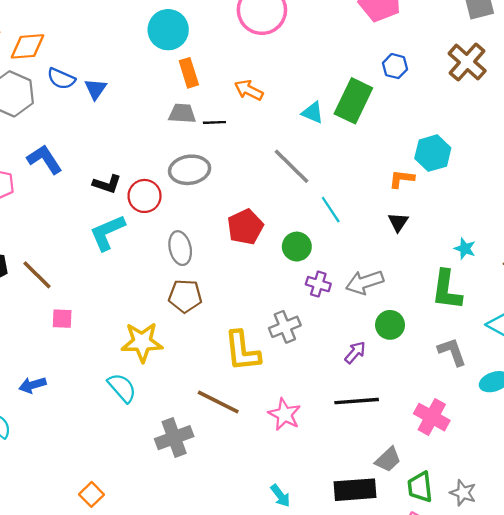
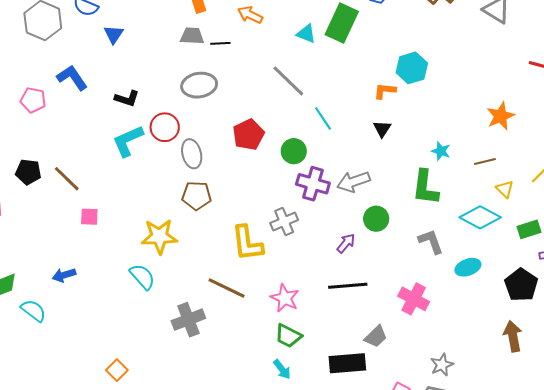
blue triangle: (96, 89) -> (114, 34), moved
red circle: (145, 196) -> (165, 127), moved
purple cross: (318, 284) -> (313, 184), size x1.5
green trapezoid: (420, 487) -> (288, 336), moved, turned -56
gray star: (463, 493) -> (442, 365), turned 30

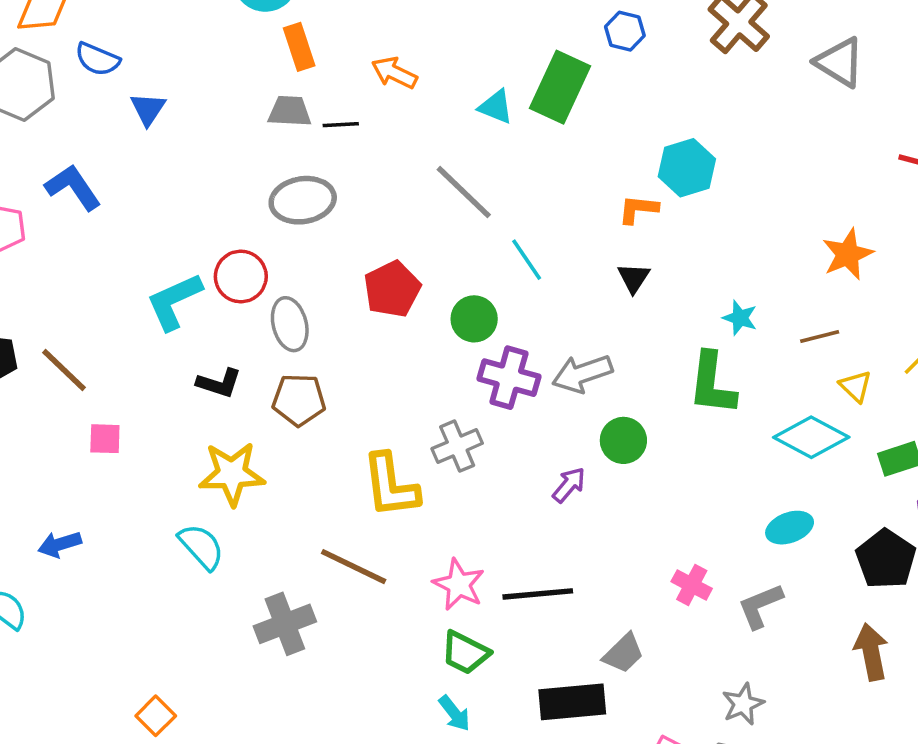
black L-shape: (127, 98) -> (219, 383), moved
gray L-shape: (431, 242) -> (760, 606), moved, turned -92
black line: (348, 286) -> (538, 594), moved
pink cross: (414, 299) -> (692, 585), size x0.7

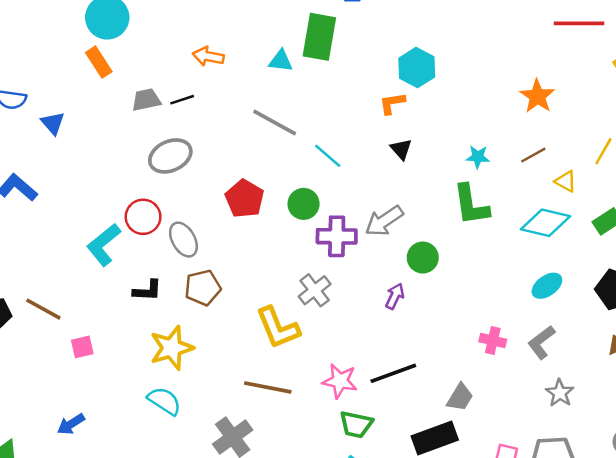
orange rectangle: (299, 47) -> (99, 62), moved
gray star: (743, 704) -> (560, 393), moved

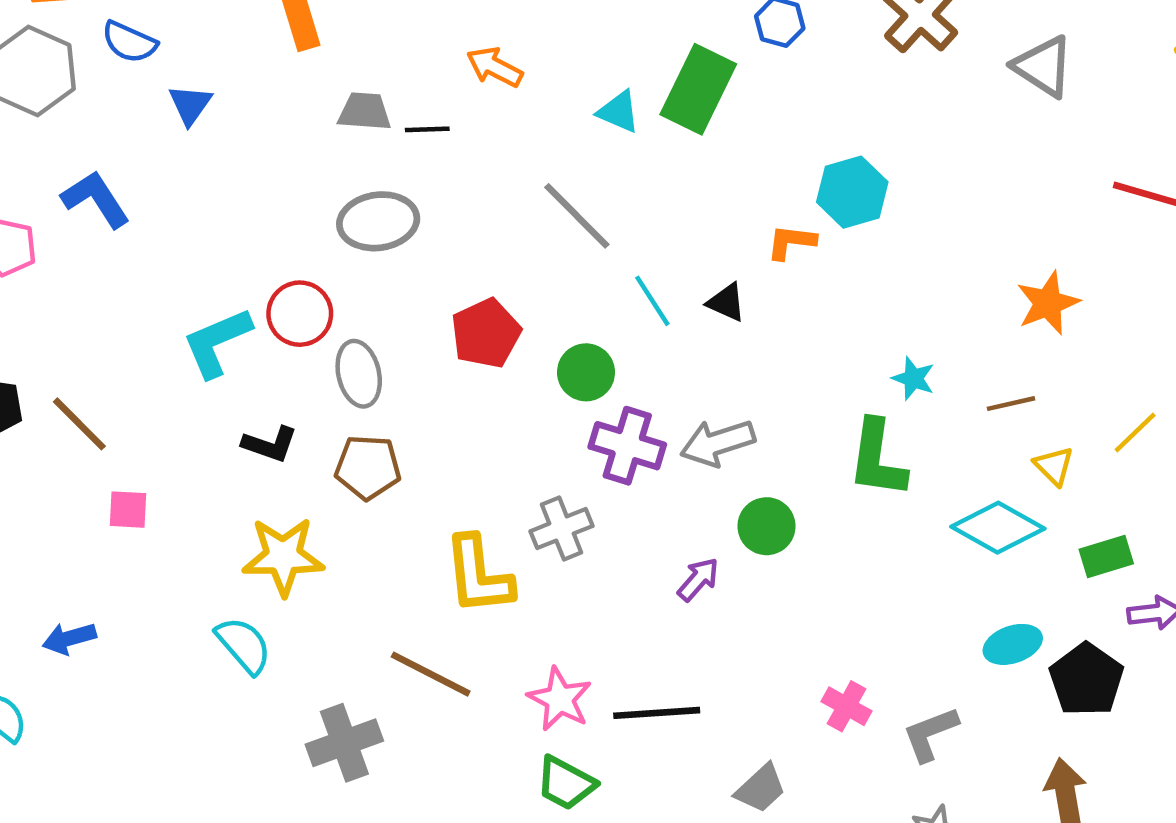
black triangle: (401, 149) -> (726, 302), moved, turned -40
cyan ellipse: (547, 286) -> (1013, 644), moved

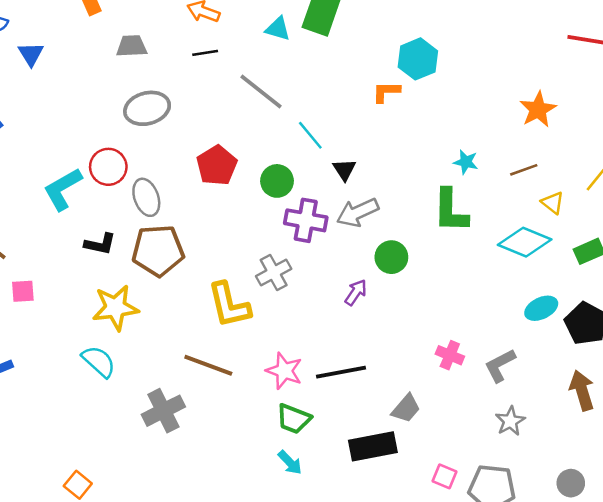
black line: (427, 129) -> (205, 53), moved
black triangle: (726, 302) -> (344, 170), moved, turned 40
brown pentagon: (368, 467) -> (158, 251), size x1.4

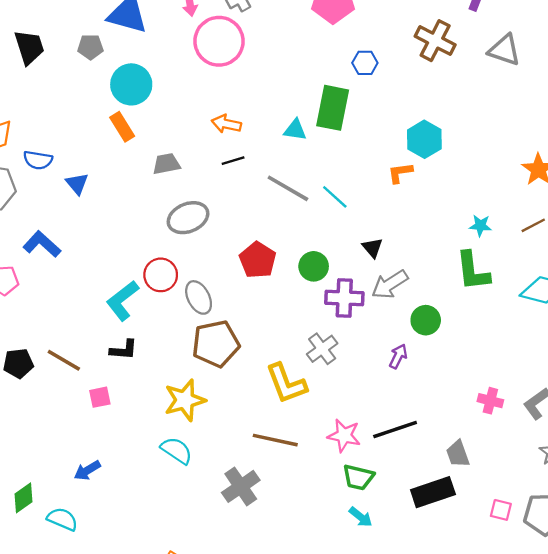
cyan line: (310, 135) -> (335, 197), moved
black L-shape: (100, 244) -> (124, 350), moved
gray trapezoid: (406, 408) -> (458, 454), turned 128

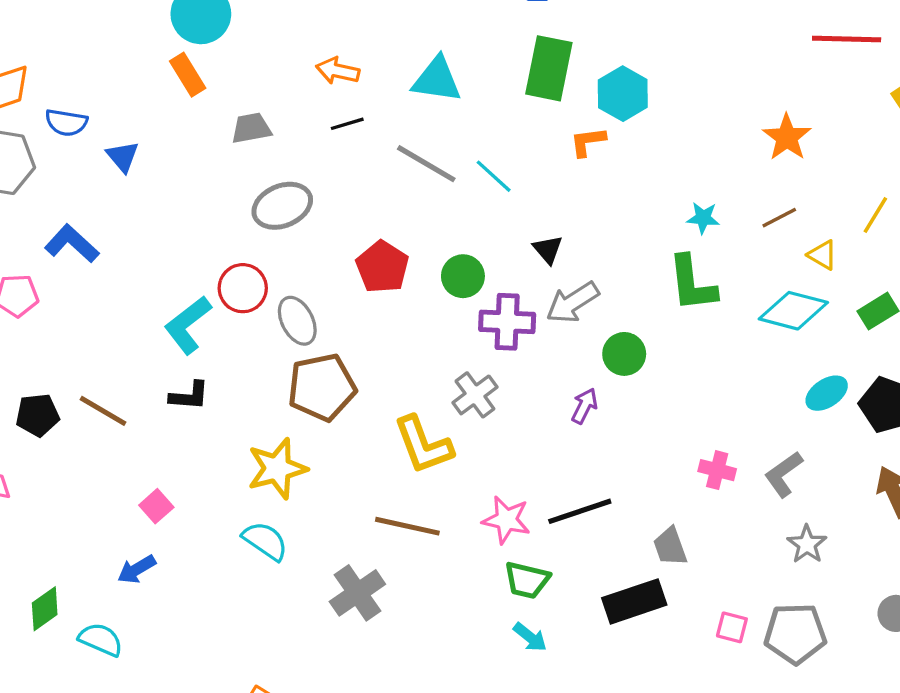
green rectangle: (333, 108) -> (549, 68), moved
cyan triangle: (295, 130) -> (437, 80), size x1.5
pink square: (100, 397) -> (156, 506), moved, turned -30

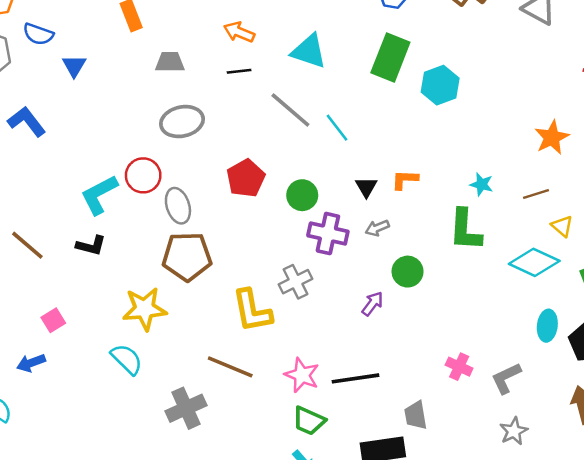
orange L-shape: (588, 142) -> (405, 180), moved
gray arrow: (573, 302) -> (377, 228), size x0.6
cyan ellipse: (827, 393) -> (547, 326), turned -60

